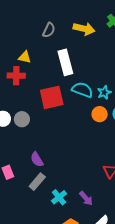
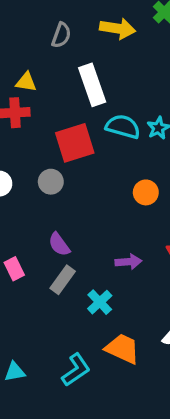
orange circle: (100, 114) -> (146, 192), moved
gray circle: (22, 119) -> (51, 182), moved
purple arrow: (86, 198) -> (128, 262), moved, turned -49

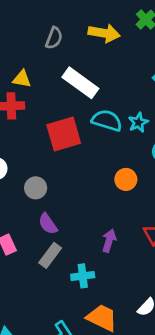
white rectangle: (92, 85) -> (80, 83), turned -36
gray circle: (51, 182) -> (36, 188), moved
purple arrow: (128, 262) -> (109, 241), turned -70
cyan cross: (100, 302) -> (83, 276), turned 35

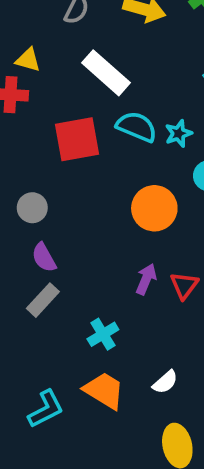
orange circle: (126, 179) -> (154, 208), size x1.5
purple arrow: (109, 241) -> (146, 279), moved
cyan cross: (83, 276) -> (103, 334), moved, turned -30

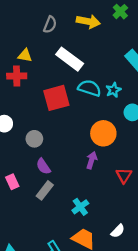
purple arrow: (146, 279) -> (92, 160), moved

